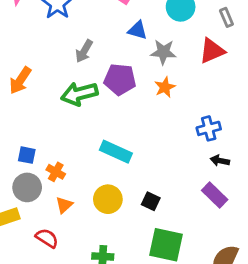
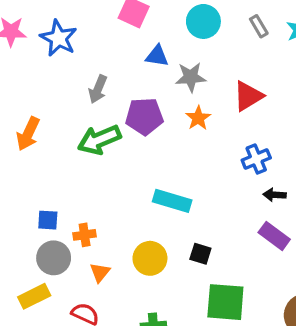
red triangle: (212, 51) -> (248, 96), moved
cyan rectangle: (116, 152) -> (172, 201), moved
orange cross: (56, 172) -> (85, 235), turned -30

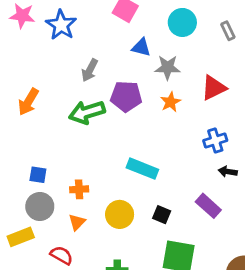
orange cross: (85, 235) -> (79, 189), moved
purple rectangle: (274, 236) -> (208, 206), moved

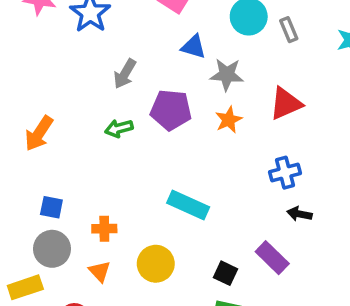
gray rectangle: (228, 31) -> (289, 30), moved
orange arrow: (28, 102) -> (39, 133), moved
green arrow: (87, 112) -> (119, 128), size x0.6
black square: (162, 215) -> (226, 273), moved
orange triangle: (77, 222) -> (100, 271), turned -30

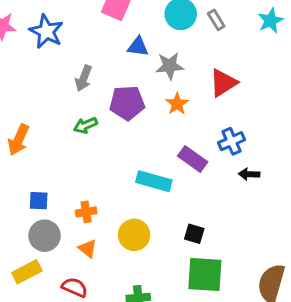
purple rectangle: (272, 258) -> (193, 159), moved

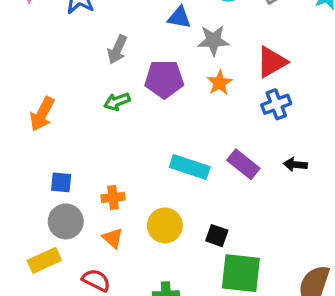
blue cross: (232, 141) -> (276, 104), moved
purple rectangle: (193, 159) -> (243, 164), moved
black square: (194, 234) -> (217, 236), moved

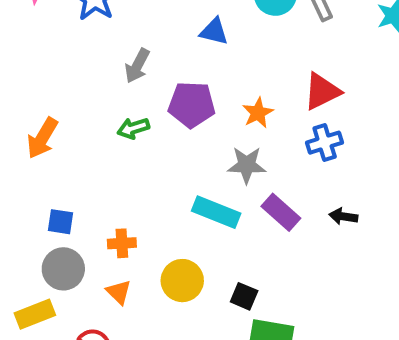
gray star: (213, 40) -> (247, 165), moved

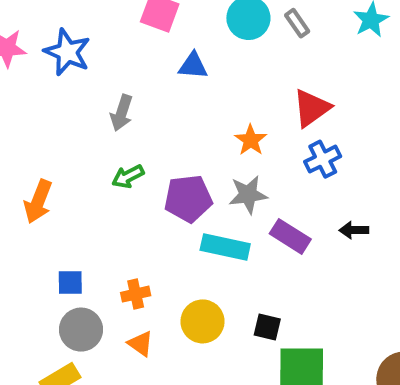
purple pentagon: (192, 105) -> (188, 199), moved

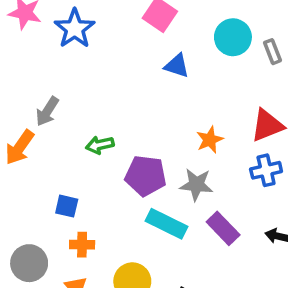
gray arrow: (122, 113) -> (47, 111), moved
blue square: (70, 282) -> (67, 206), moved

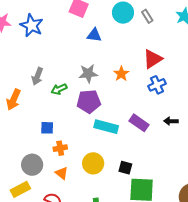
gray arrow: (47, 111) -> (37, 76), moved
gray star: (196, 185) -> (88, 74), moved

